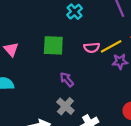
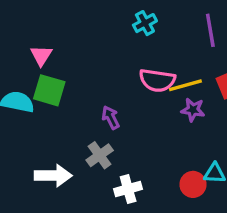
green square: (53, 45) -> (49, 90), moved
pink semicircle: (92, 48) -> (157, 80), size x1.5

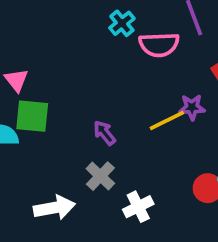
pink semicircle: (157, 80) -> (159, 45), moved
yellow line: (185, 85) -> (167, 120), moved

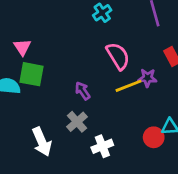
pink semicircle: (159, 45) -> (118, 56), moved, turned -124
white arrow: (54, 208) -> (42, 142), turned 72

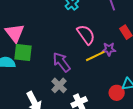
pink triangle: (22, 47) -> (15, 33), size x1.5
purple arrow: (83, 91) -> (62, 62), size x1.5

